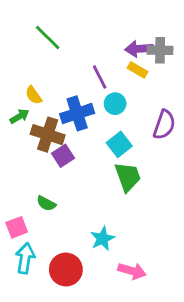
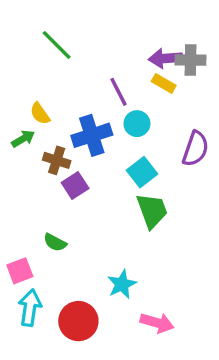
brown cross: (48, 135) -> (57, 160), size x0.7

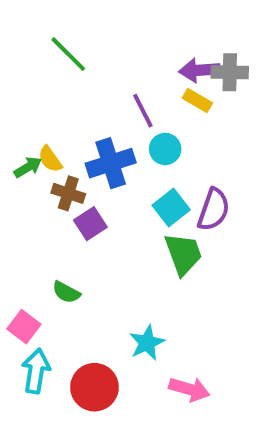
yellow semicircle: (40, 114) -> (50, 159), moved
purple semicircle: (196, 149) -> (214, 210), moved
pink square: (20, 271) -> (24, 327), turned -32

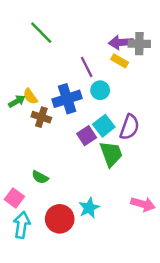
purple square: (90, 224) -> (87, 136), moved
red circle: (94, 387) -> (60, 219), moved
pink arrow: (189, 389) -> (143, 204), moved

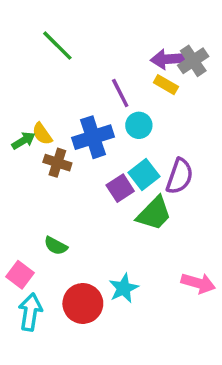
gray cross: (139, 44) -> (193, 61), turned -35
green trapezoid: (111, 154) -> (154, 214), turned 64

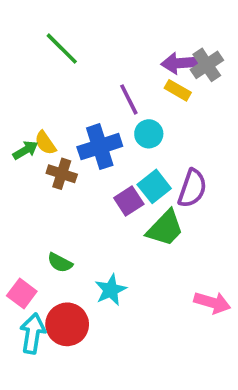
cyan star: (124, 288) -> (111, 290), moved
red circle: (83, 303) -> (67, 324), moved

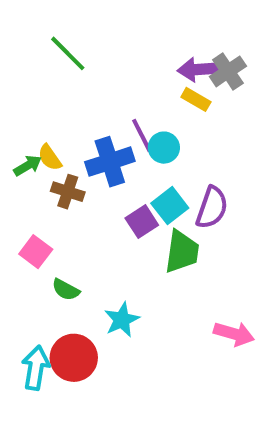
purple line: (129, 99) -> (142, 136), moved
green trapezoid: (165, 228) -> (182, 252), turned -36
pink square: (22, 294) -> (36, 252), moved

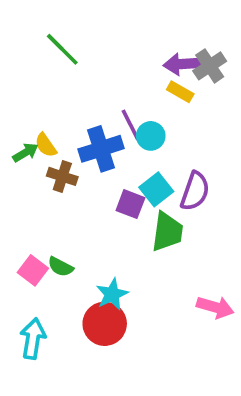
purple square: (142, 222) -> (130, 204), turned -36
pink square: (36, 252) -> (33, 270), moved
red circle: (74, 358) -> (105, 324), moved

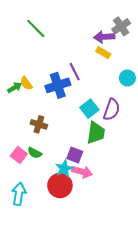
gray cross: (210, 66) -> (121, 26), moved
cyan circle: (151, 136) -> (127, 78), moved
brown cross: (62, 176) -> (39, 124), moved
purple square: (130, 204) -> (75, 155), moved
pink arrow: (215, 307) -> (82, 172), moved

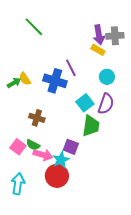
gray cross: (121, 26) -> (115, 36), moved, turned 30
purple arrow: (104, 37) -> (99, 35), turned -96
cyan circle: (127, 78) -> (107, 77), moved
blue cross: (58, 85) -> (55, 81), turned 35
pink arrow: (82, 172) -> (43, 155), moved

